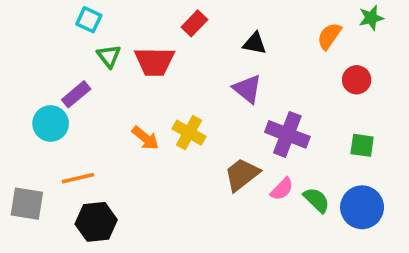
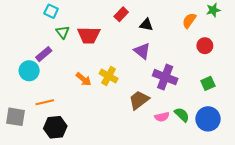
red rectangle: (194, 23) -> (121, 14), moved
green square: (362, 145) -> (208, 83), turned -32
pink semicircle: (282, 189) -> (162, 117), moved, turned 32

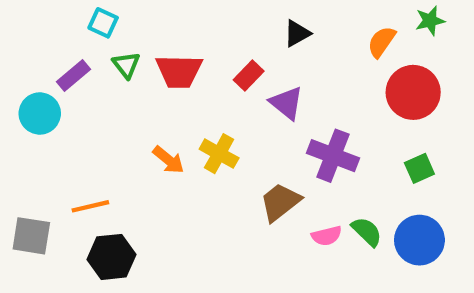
red rectangle: (121, 14) -> (249, 76), moved
black triangle: (146, 25) -> (297, 33), moved, turned -40
red circle: (205, 46) -> (413, 92), size x1.6
purple rectangle: (44, 54) -> (74, 76), moved
cyan circle: (29, 71) -> (40, 113), moved

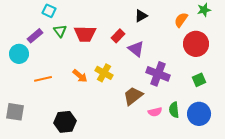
orange line: (90, 206) -> (43, 79), moved
green semicircle: (367, 232) -> (174, 110), turned -140
black hexagon: (111, 257) -> (65, 122), moved

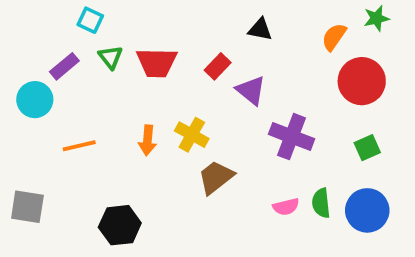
black triangle: (141, 16) -> (260, 29), turned 40
orange arrow: (80, 76) -> (147, 140), turned 56
brown trapezoid: (133, 96) -> (216, 177), moved

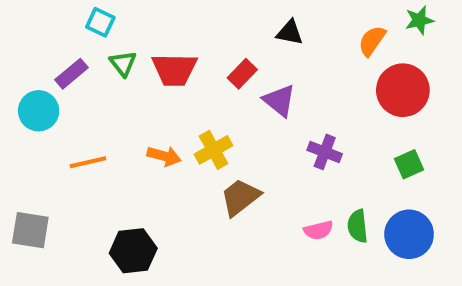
yellow cross: (192, 135) -> (214, 150), turned 32
purple cross: (292, 137) -> (325, 152), size x0.7
orange arrow: (147, 140) -> (164, 156), turned -80

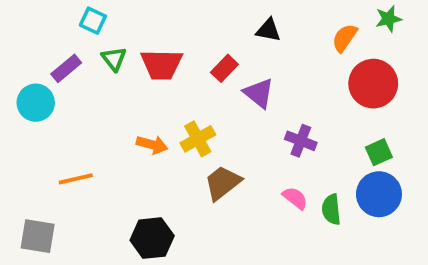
orange line: (88, 162) -> (76, 179), moved
gray square: (30, 230) -> (38, 236), moved
pink semicircle: (318, 230) -> (295, 198), moved, turned -128
blue circle: (409, 234) -> (379, 194), moved
black hexagon: (133, 251) -> (152, 238), moved

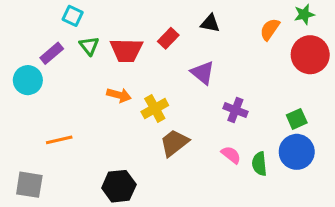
red rectangle: (224, 68) -> (168, 38), moved
red circle: (373, 84) -> (310, 55), moved
orange arrow: (152, 145) -> (119, 95), moved

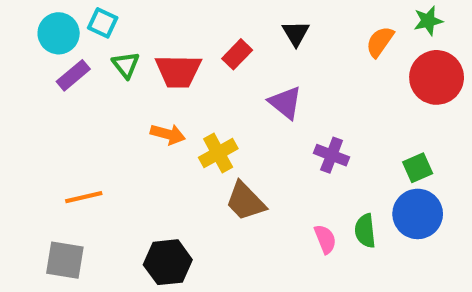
black triangle: (210, 23) -> (296, 33), turned 48
cyan circle: (28, 80) -> (59, 33), moved
brown trapezoid: (174, 143) -> (245, 201), turned -96
pink semicircle: (231, 155) -> (325, 239), moved, turned 30
gray square: (29, 185) -> (65, 260), moved

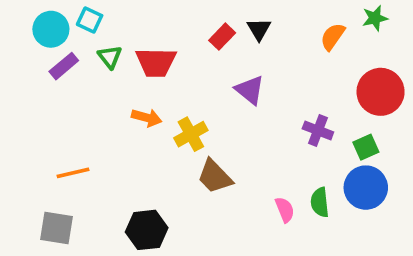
red rectangle: (237, 54) -> (222, 37), moved
red circle: (437, 77) -> (381, 92), moved
purple cross: (332, 155) -> (318, 130), moved

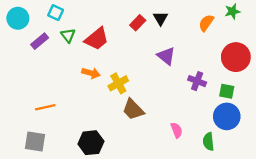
cyan circle: (51, 29) -> (18, 18), moved
red trapezoid: (156, 62) -> (97, 39), turned -40
purple triangle: (250, 90) -> (166, 56), moved
green square: (366, 147) -> (227, 91), turned 35
green semicircle: (320, 202) -> (208, 142), moved

